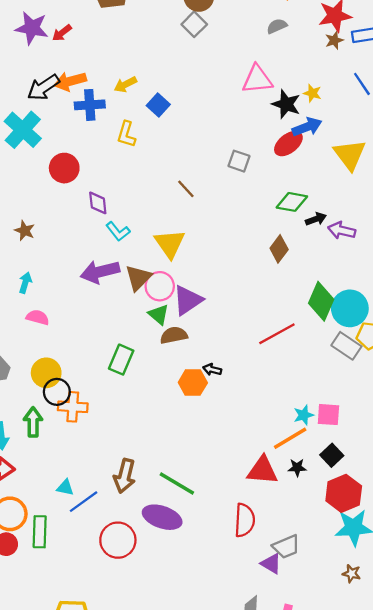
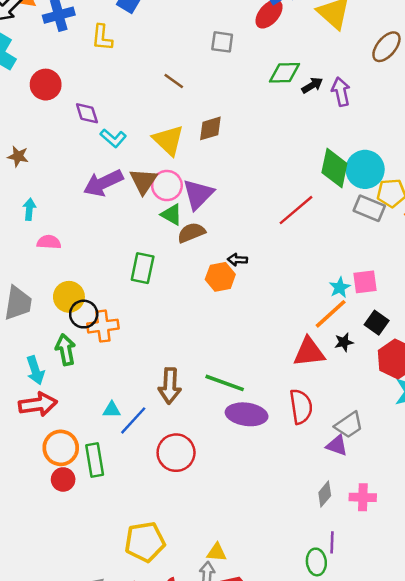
purple arrow: (342, 230) -> (341, 92), turned 76
brown diamond: (279, 249) -> (210, 128), moved, turned 48
purple ellipse: (162, 517) -> (247, 414), moved

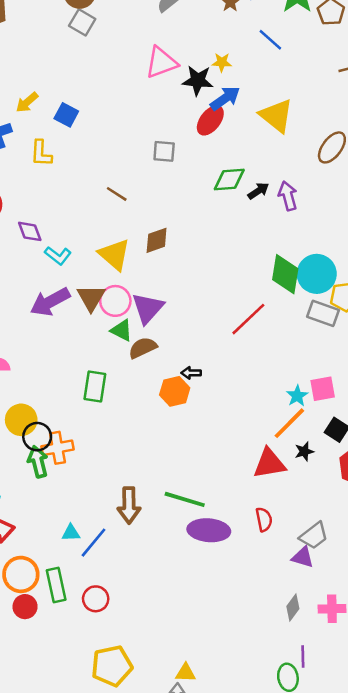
green arrow: (66, 350) -> (38, 462), moved
red semicircle: (301, 407) -> (264, 519), size x0.7
red circle: (176, 453) -> (96, 599), moved, size x0.7

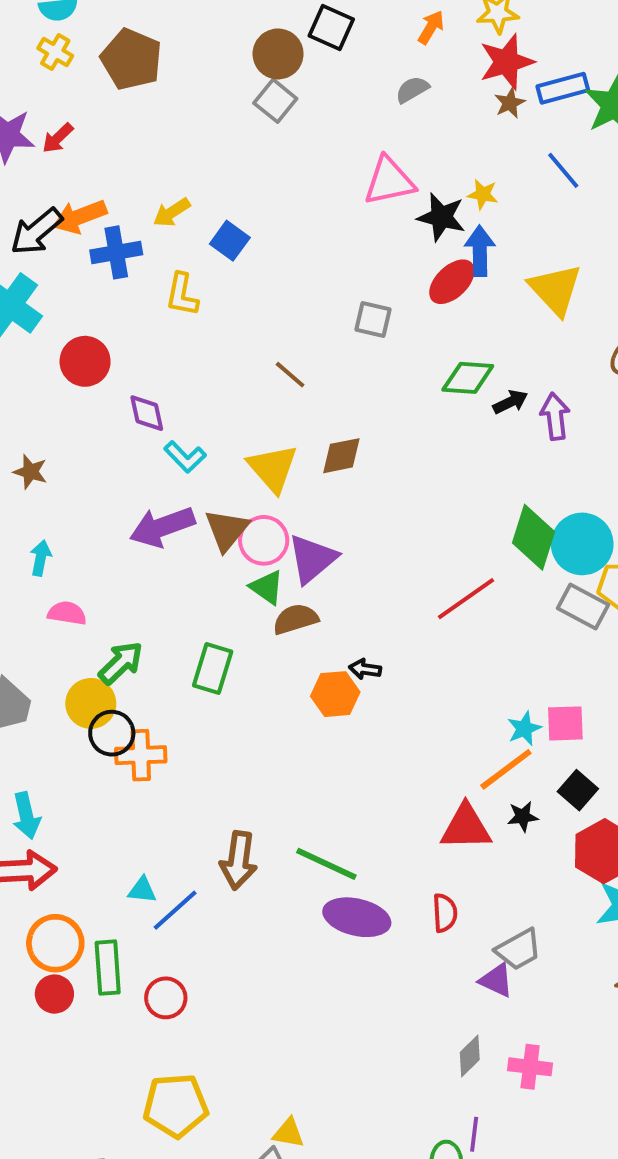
blue arrow: (225, 98) -> (480, 251), turned -64
green arrow: (38, 462) -> (121, 663), moved, turned 52

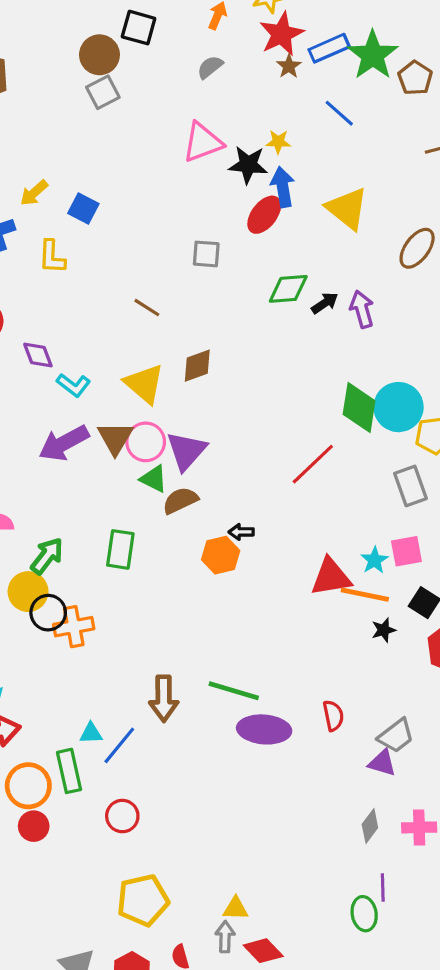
gray square: (275, 101) -> (103, 92), turned 32
gray rectangle: (583, 607) -> (410, 486), moved, turned 51
orange line: (506, 769) -> (365, 595), turned 57
red triangle: (466, 827) -> (331, 577), moved
green rectangle: (108, 968) -> (69, 771), moved

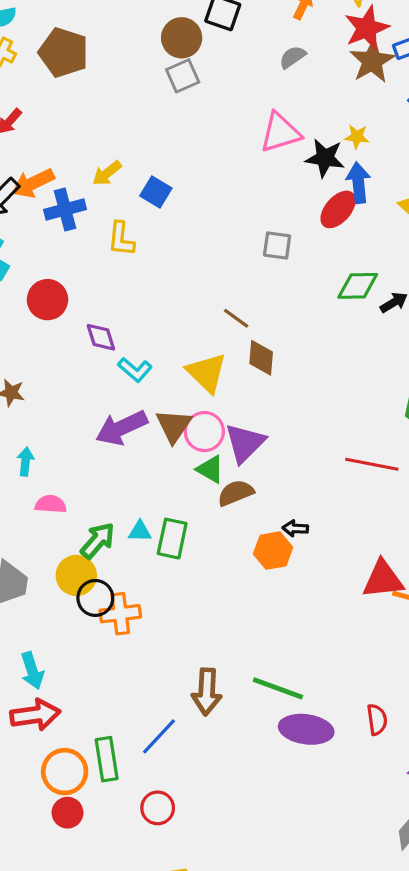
brown star: (289, 66) -> (372, 61), size x1.8
brown line: (147, 308) -> (236, 318), moved
brown diamond: (197, 366) -> (261, 358), turned -69
red line: (313, 464) -> (372, 464), turned 51
cyan triangle: (91, 733) -> (140, 531), moved

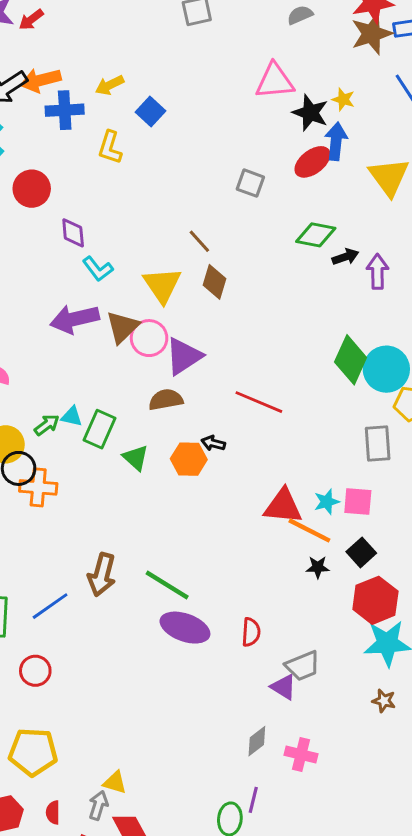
red line: (372, 464) -> (259, 402), moved
green triangle: (210, 469) -> (136, 458), moved
green arrow: (98, 541) -> (47, 425), moved, size x0.7

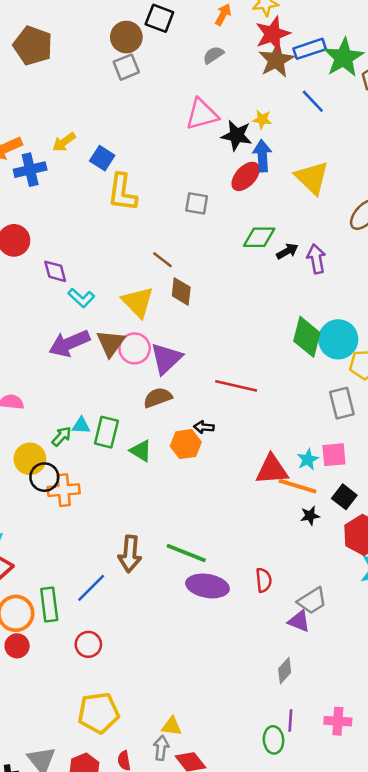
yellow L-shape: (110, 147) -> (122, 192), moved, size x1.4
pink cross: (301, 755) -> (338, 721), moved

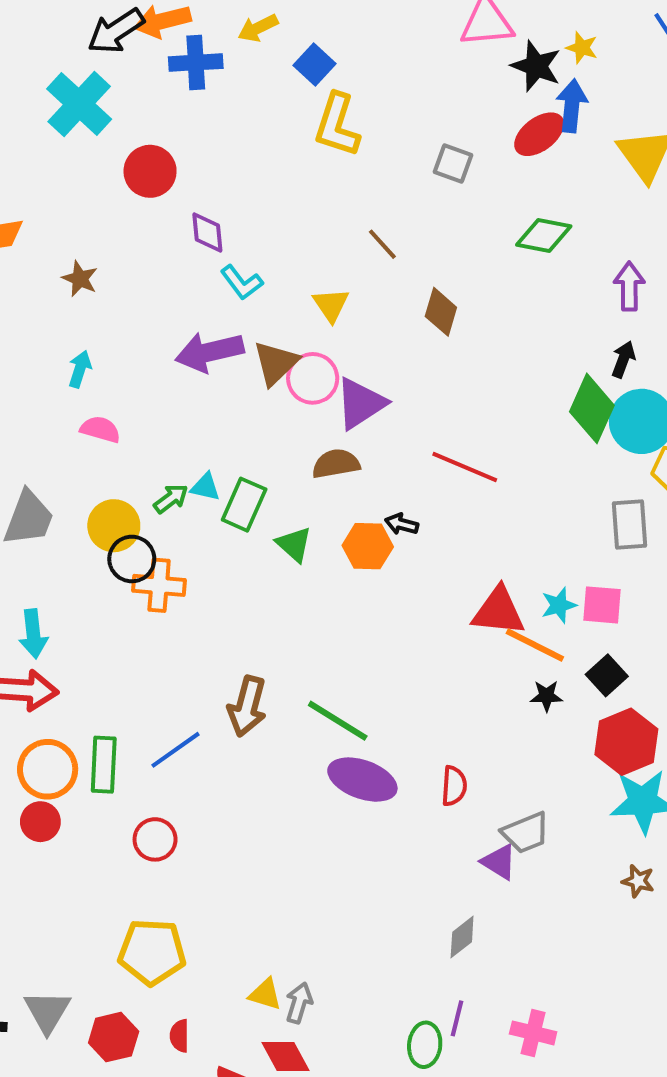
black arrow: (287, 251) -> (623, 359), moved, turned -50
brown diamond: (181, 292) -> (441, 312), moved
yellow triangle: (138, 302) -> (331, 305), size x0.7
gray arrow: (161, 748) -> (299, 1003), moved

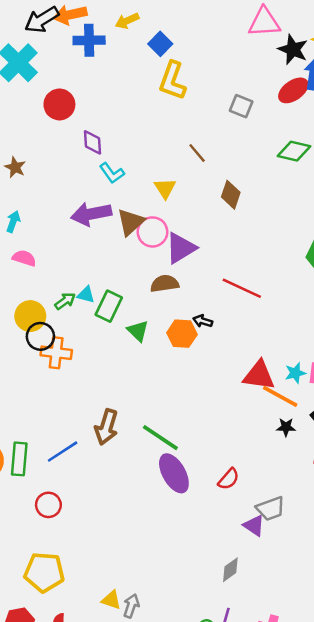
purple ellipse: (362, 780) -> (174, 473), turned 39
red semicircle: (454, 786) -> (229, 479), turned 35

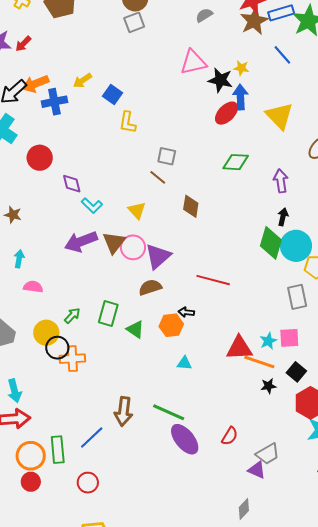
yellow L-shape: (172, 81) -> (128, 122), size x0.7
gray square: (241, 106) -> (167, 156), moved
cyan triangle: (86, 295) -> (184, 363), moved

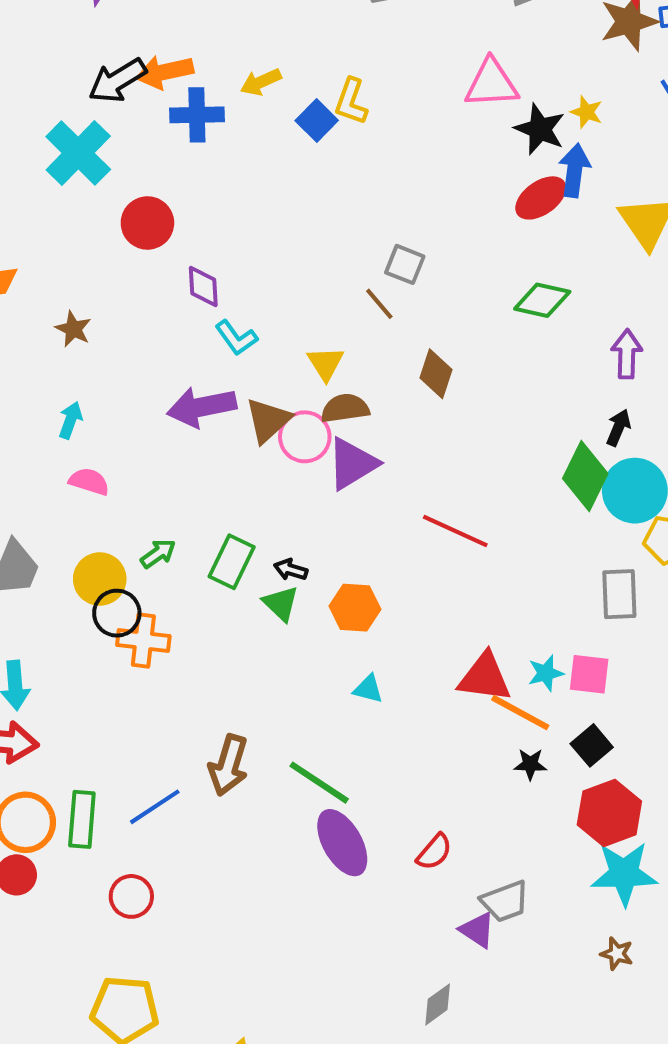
yellow L-shape: (128, 122) -> (351, 101), moved
brown semicircle: (150, 287) -> (345, 408), moved
black arrow: (186, 312) -> (291, 570), moved

